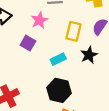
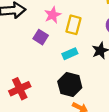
yellow rectangle: (73, 31) -> (73, 25), moved

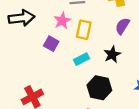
black hexagon: (70, 85) -> (99, 88), moved

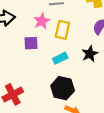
purple square: (51, 44) -> (31, 43), turned -32
black hexagon: (99, 88) -> (63, 88), moved

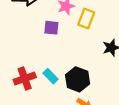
cyan rectangle: (60, 58) -> (51, 76), moved, turned 64

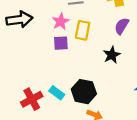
purple square: (51, 28) -> (61, 43), moved

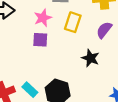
yellow rectangle: (83, 30) -> (73, 22), moved
black star: (112, 55) -> (90, 58), turned -30

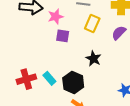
pink star: (43, 18) -> (56, 17), moved
black star: (90, 58) -> (93, 59), moved

